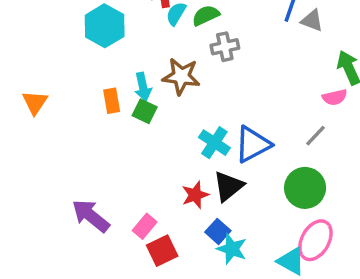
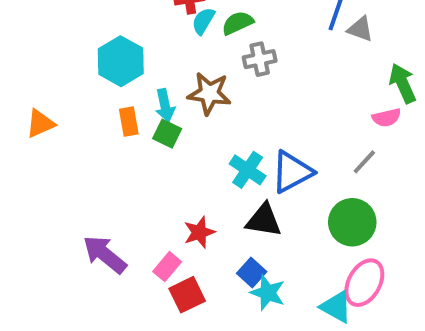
cyan hexagon: (105, 26) -> (121, 61), moved
orange triangle: (35, 102) -> (40, 124), turned 32
black triangle: (228, 186) -> (264, 220), turned 48
red star: (195, 195) -> (199, 232), moved

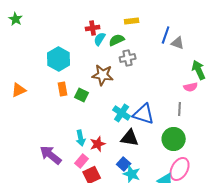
cyan arrow: (165, 105) -> (81, 138), moved
gray line: (364, 162) -> (180, 109), turned -40
blue triangle: (292, 172) -> (144, 114), turned 45

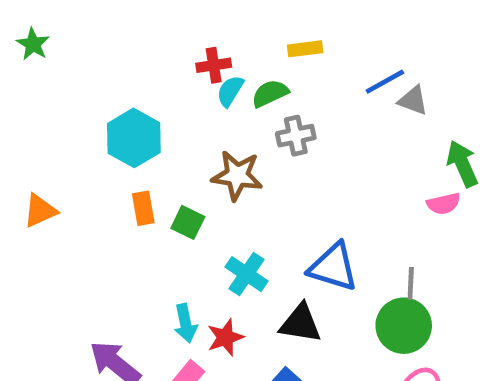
blue line: (166, 35) -> (385, 82), turned 42
gray line: (180, 109) -> (411, 283), moved
cyan cross: (122, 113) -> (246, 274), moved

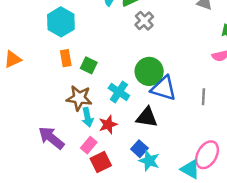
gray cross: (296, 136) -> (144, 21), turned -30
brown star: (237, 176) -> (79, 98), moved
green circle: (404, 326) -> (149, 71), moved

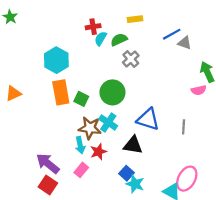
orange rectangle: (66, 58) -> (61, 92), size x1.6
green circle: (149, 71) -> (112, 92), moved
brown star: (79, 98) -> (90, 128), moved
red square: (101, 162) -> (48, 185), moved, turned -30

